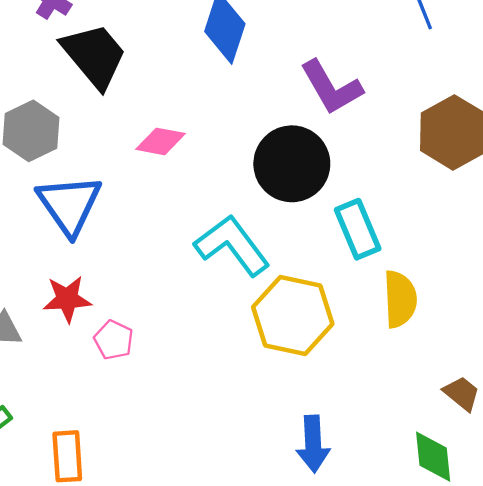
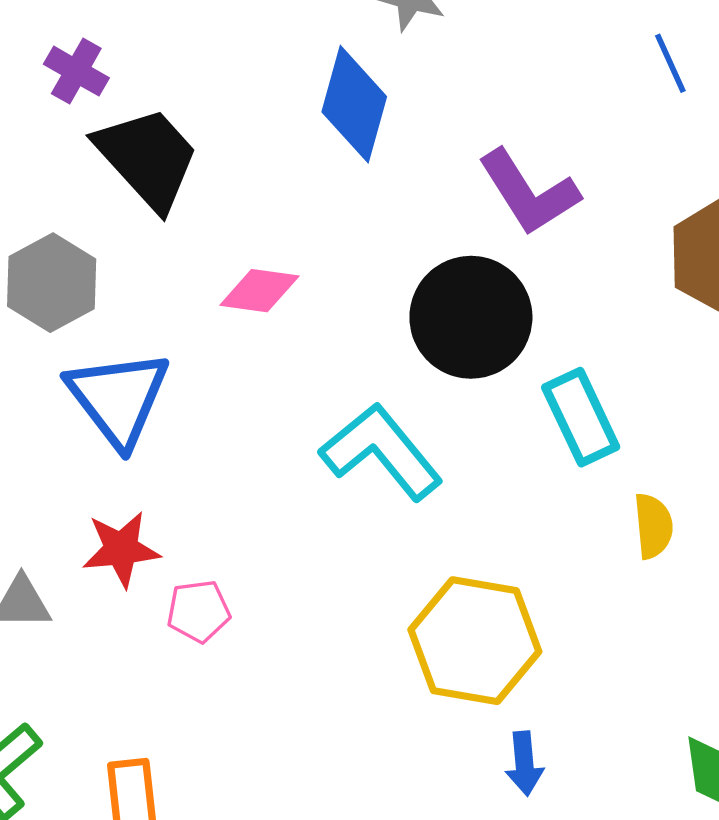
yellow semicircle: (400, 299) -> (653, 526), size x0.7
yellow hexagon: (293, 316) -> (475, 641), moved
pink pentagon: (114, 340) -> (198, 611), turned -30
blue arrow: (313, 444) -> (524, 764), size x0.7

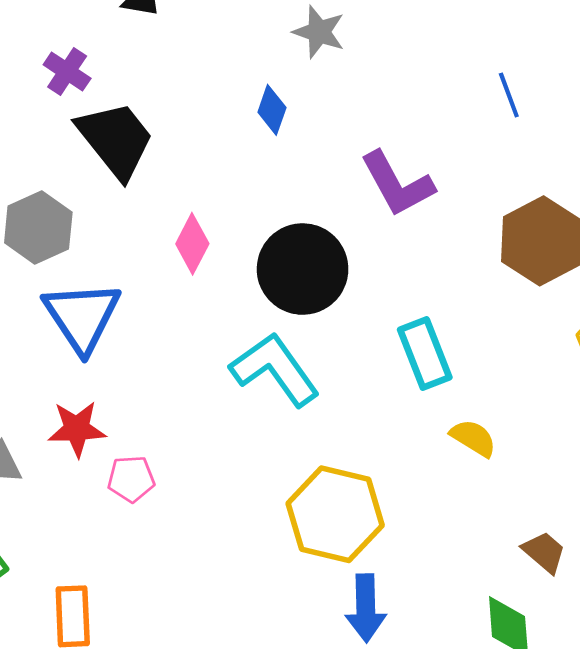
blue diamond: (354, 104) -> (272, 110), size x0.6
pink diamond: (259, 291) -> (192, 244), turned -74
black circle: (471, 317) -> (303, 269), moved
yellow semicircle: (653, 526) -> (473, 438), turned -57
blue arrow: (524, 764) -> (366, 608), size x1.4

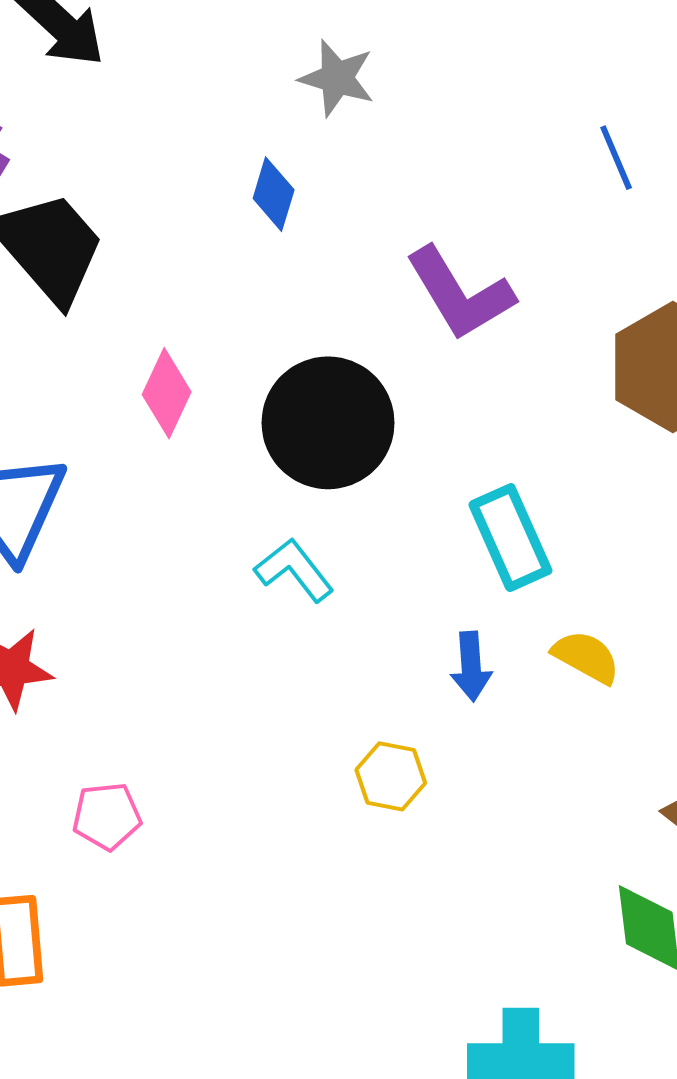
cyan L-shape: (275, 369) -> (294, 570), size x0.6
pink pentagon: (131, 479) -> (107, 816), moved
yellow hexagon: (335, 514) -> (391, 776), size x0.5
blue arrow: (366, 608) -> (471, 666), moved, size x0.7

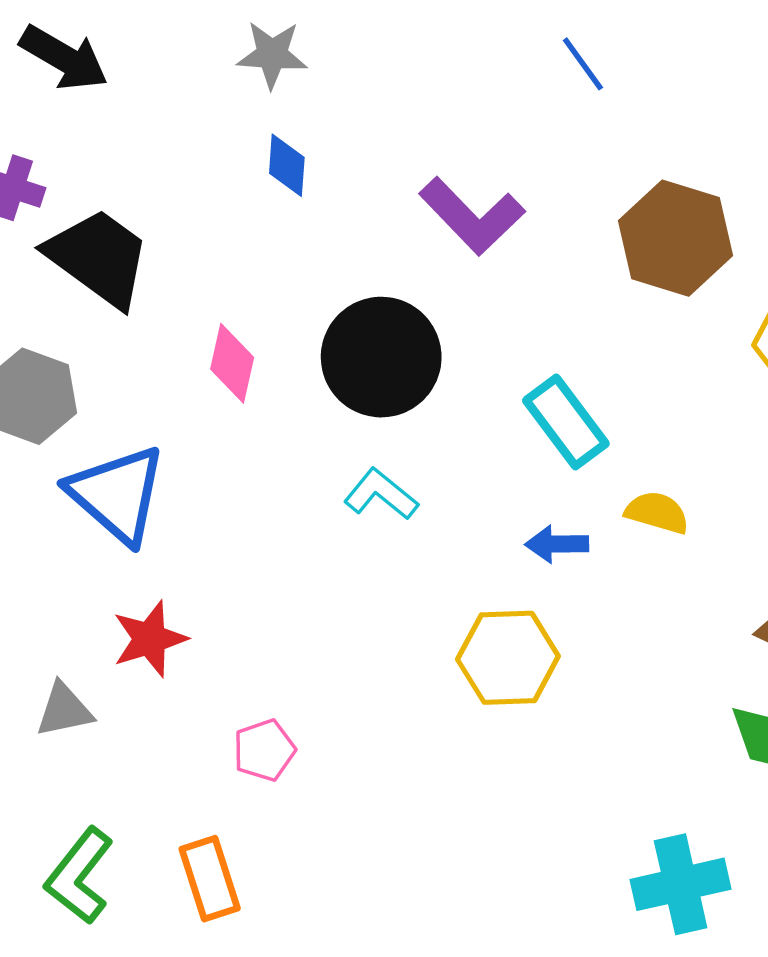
gray star: (337, 78) -> (272, 55), moved
blue arrow: (471, 666) -> (557, 544), turned 106
yellow hexagon: (391, 776) -> (508, 658), size x1.6

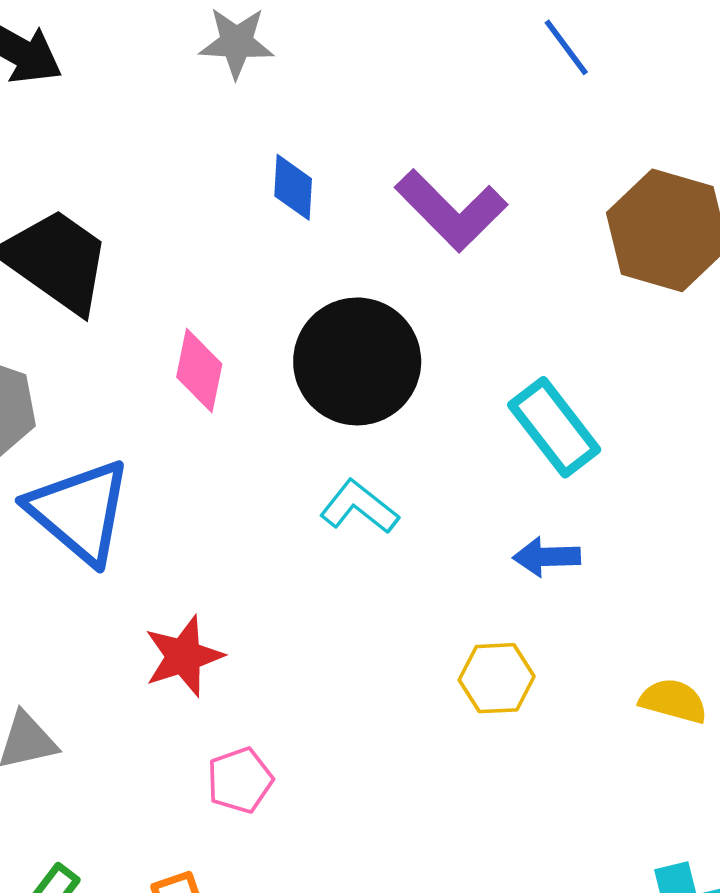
blue diamond: (287, 165) -> (293, 187), moved
yellow semicircle: (657, 513) -> (673, 701), moved
red star: (150, 639) -> (184, 656), moved
yellow hexagon: (508, 658) -> (497, 678), size x0.7

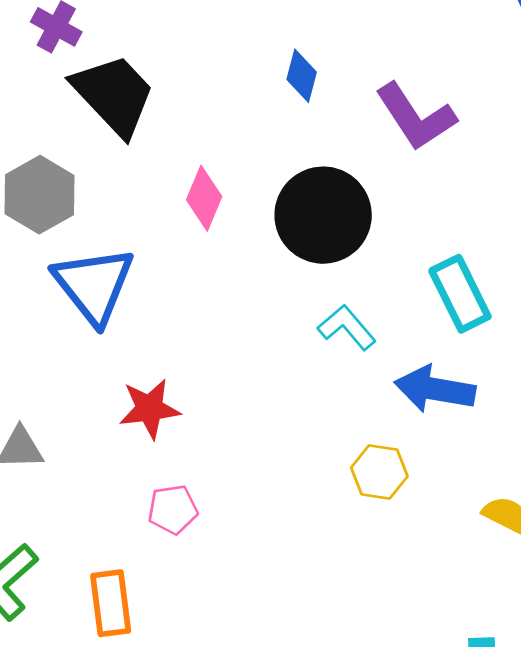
cyan L-shape: (359, 507) -> (347, 327), moved
blue arrow: (547, 557) -> (435, 389), size x1.6

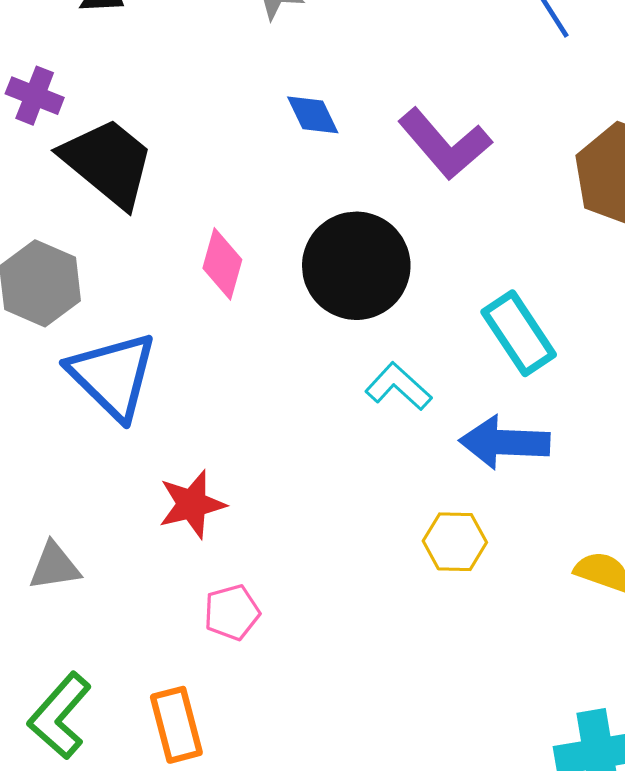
blue diamond: (302, 76) -> (313, 115), turned -33

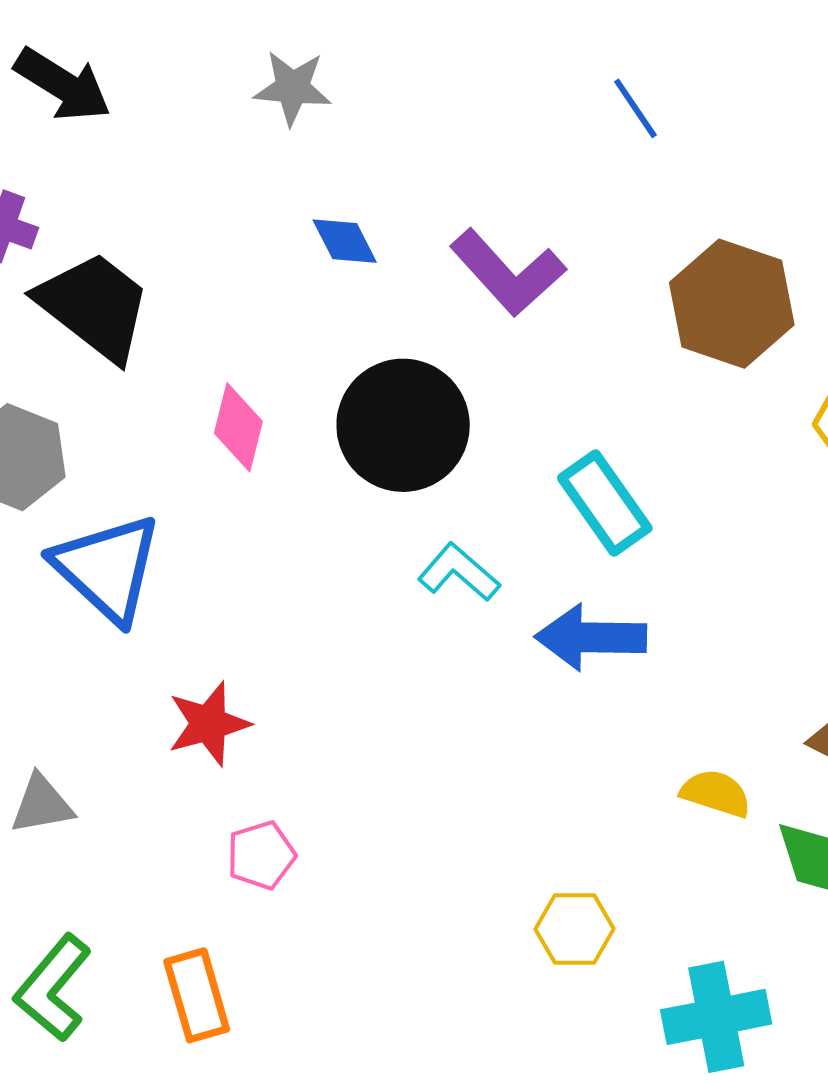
yellow hexagon: (455, 542) -> (575, 929), moved

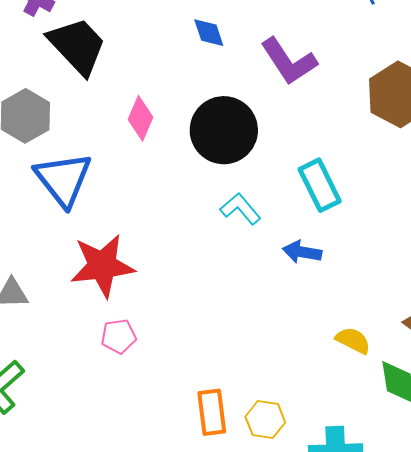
blue arrow: (591, 637) -> (302, 252), size x0.7
red star: (209, 724) -> (102, 266), size x1.5
yellow hexagon: (575, 929) -> (265, 420), moved
orange rectangle: (197, 995) -> (212, 412), moved

